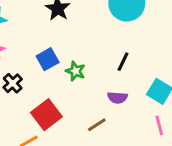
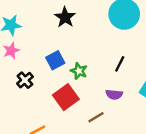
red square: (46, 115) -> (66, 97), moved

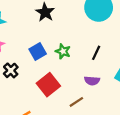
green star: (79, 71) -> (63, 51), moved

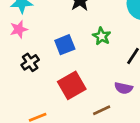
green star: (63, 51) -> (102, 36), moved

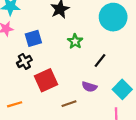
blue square: (65, 45) -> (33, 38), moved
black cross: (30, 62) -> (24, 61), moved

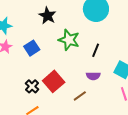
green star: (75, 41) -> (69, 40), size x1.5
black cross: (24, 61) -> (32, 86), moved

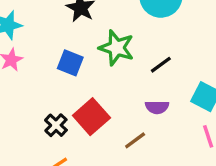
blue square: (32, 48) -> (70, 63), moved, turned -35
black line: (96, 50) -> (161, 65), turned 32

